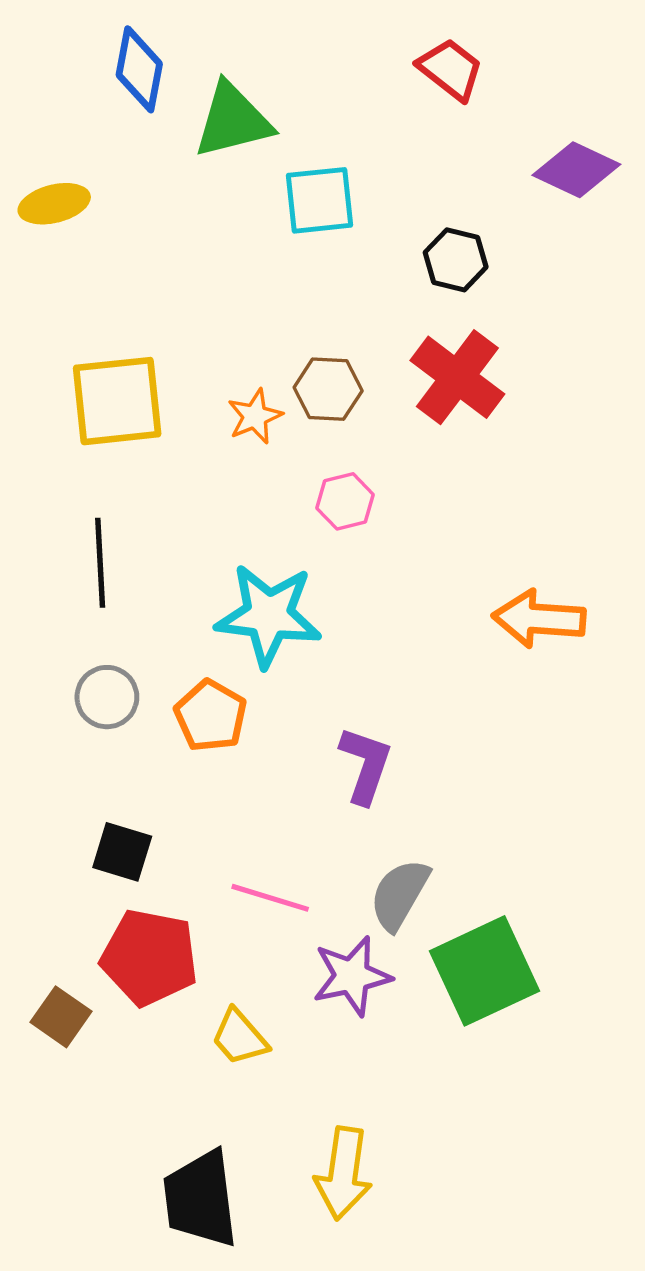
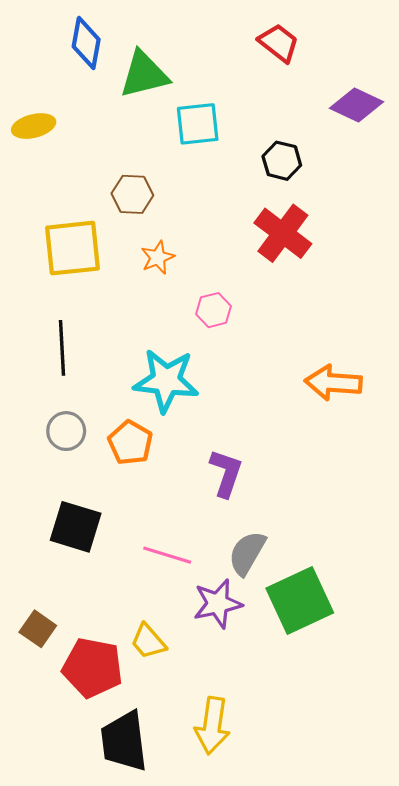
brown hexagon: (328, 389) -> (132, 194), moved
black square: (122, 852) -> (76, 527), size x1.4
red pentagon: (149, 957) -> (92, 668), moved

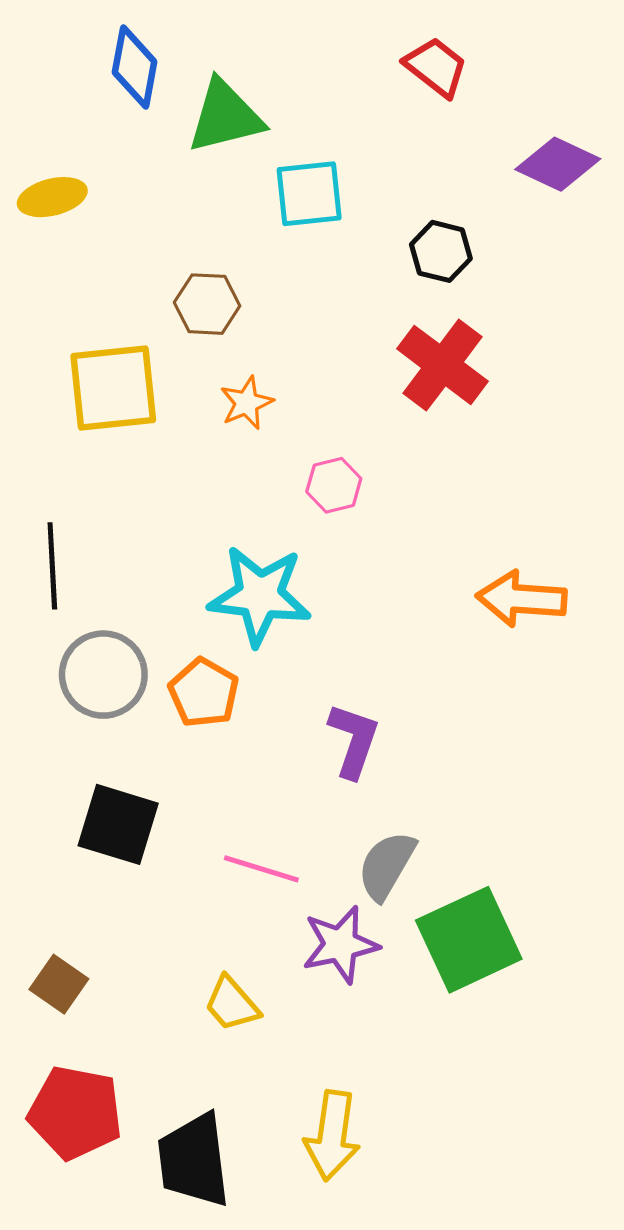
black line: (62, 348) -> (52, 566), moved
gray circle: (66, 431) -> (103, 675), size x1.4
red pentagon: (92, 668) -> (75, 1113), moved

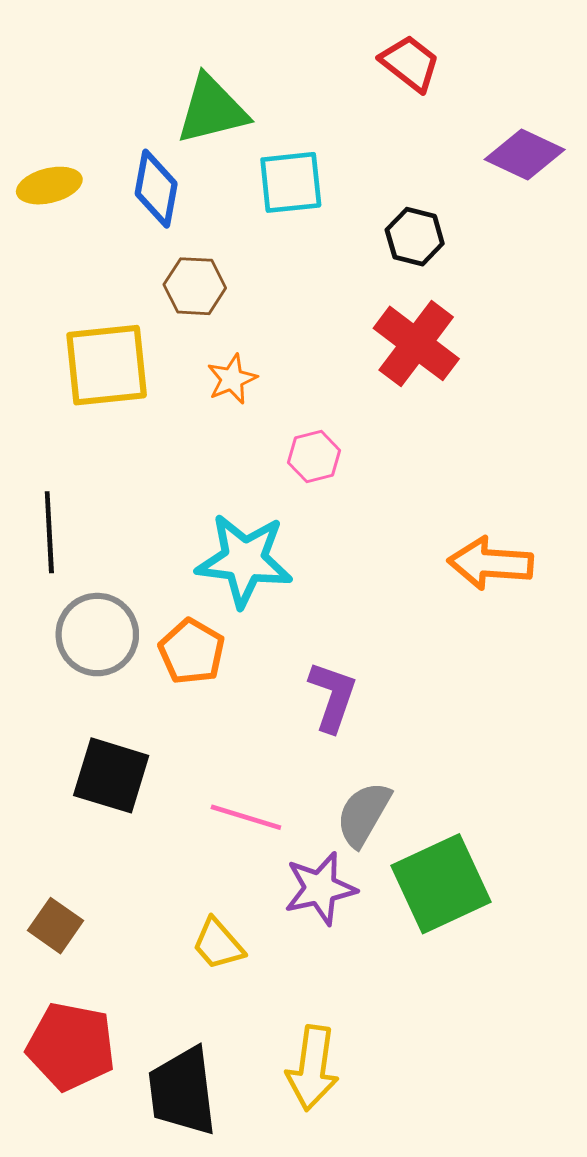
blue diamond: (135, 67) -> (156, 189), moved

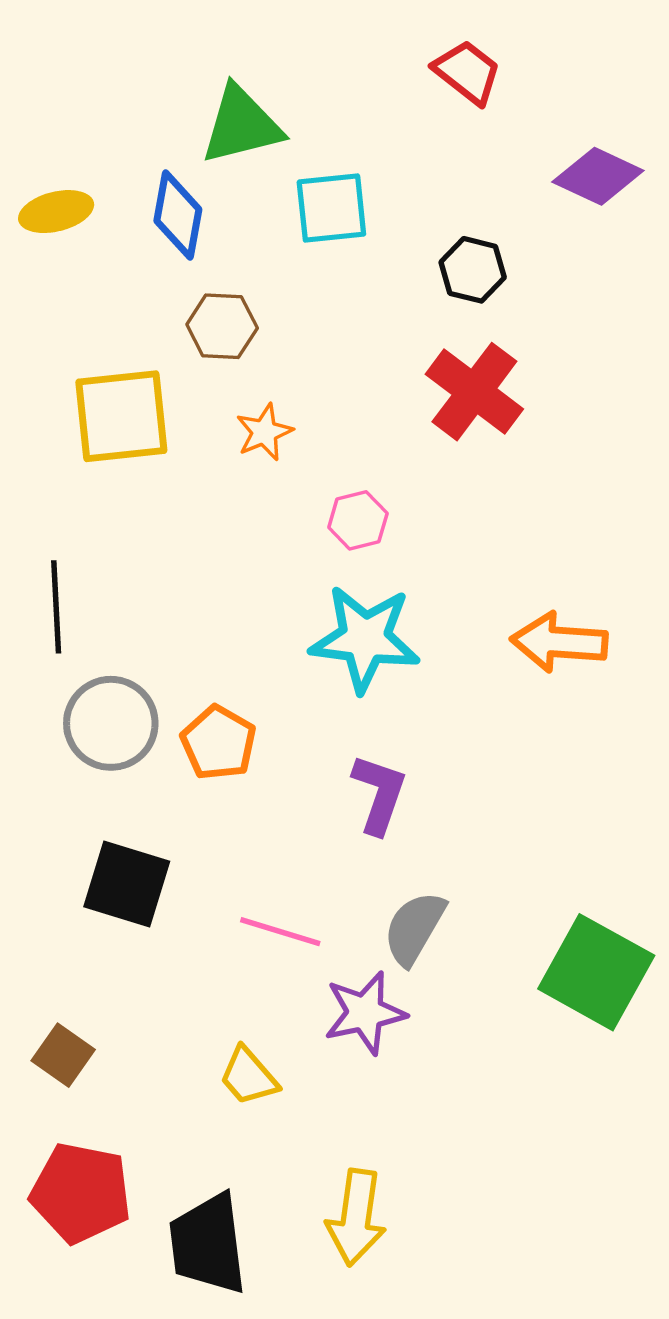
cyan star: (244, 560) -> (365, 639), moved
green square: (441, 884) -> (596, 972), moved, turned -36

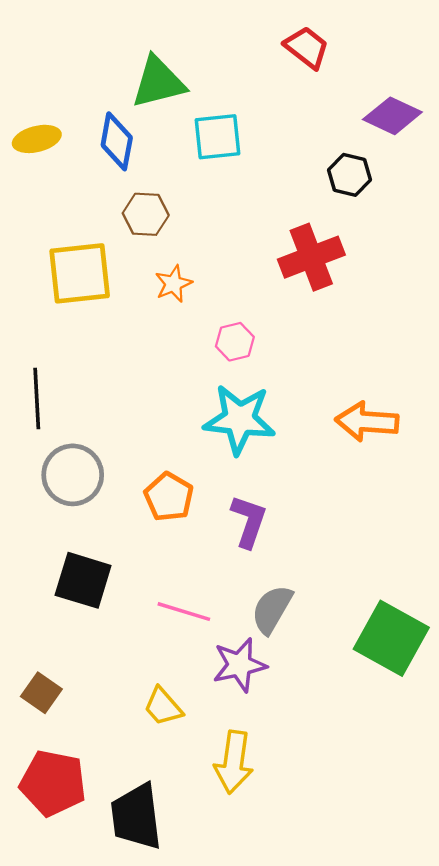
black hexagon: (473, 270) -> (350, 175), moved
red cross: (474, 392) -> (311, 257), turned 32
orange pentagon: (218, 743) -> (169, 497), moved
yellow arrow: (356, 1218) -> (234, 762), moved

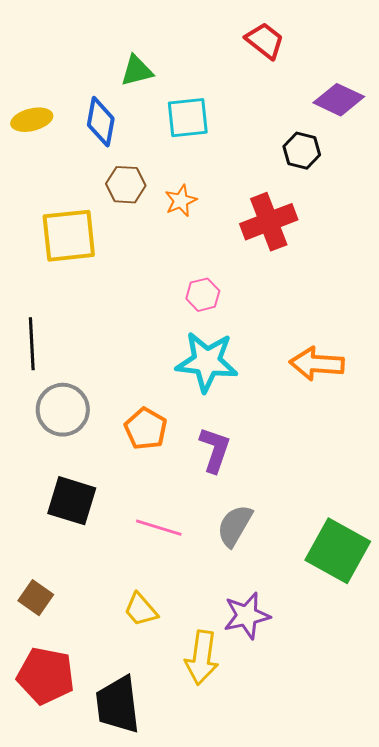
green triangle: (158, 82) -> (137, 71), size x0.7
orange star: (173, 284) -> (181, 201), moved
purple star: (239, 665) -> (247, 616), moved

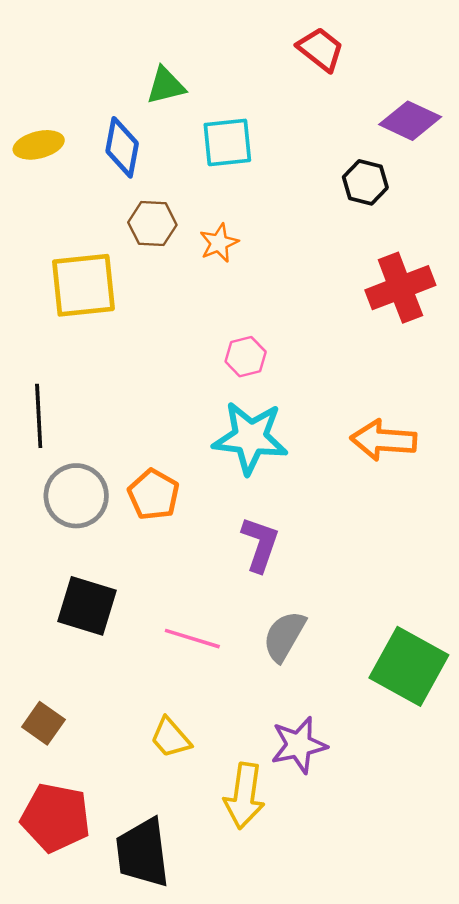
red cross: (269, 222) -> (400, 288), moved
orange pentagon: (146, 429) -> (154, 495), moved

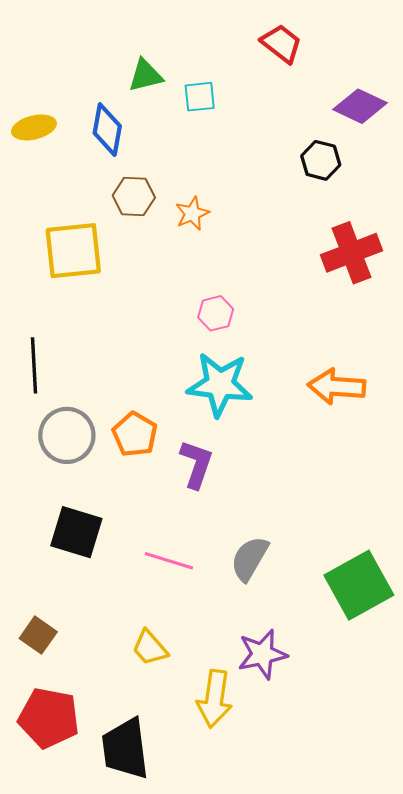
cyan square: (227, 142) -> (200, 97), moved, size x0.7
purple L-shape: (260, 544) -> (196, 464), moved
green square: (409, 666) -> (359, 585), turned 32

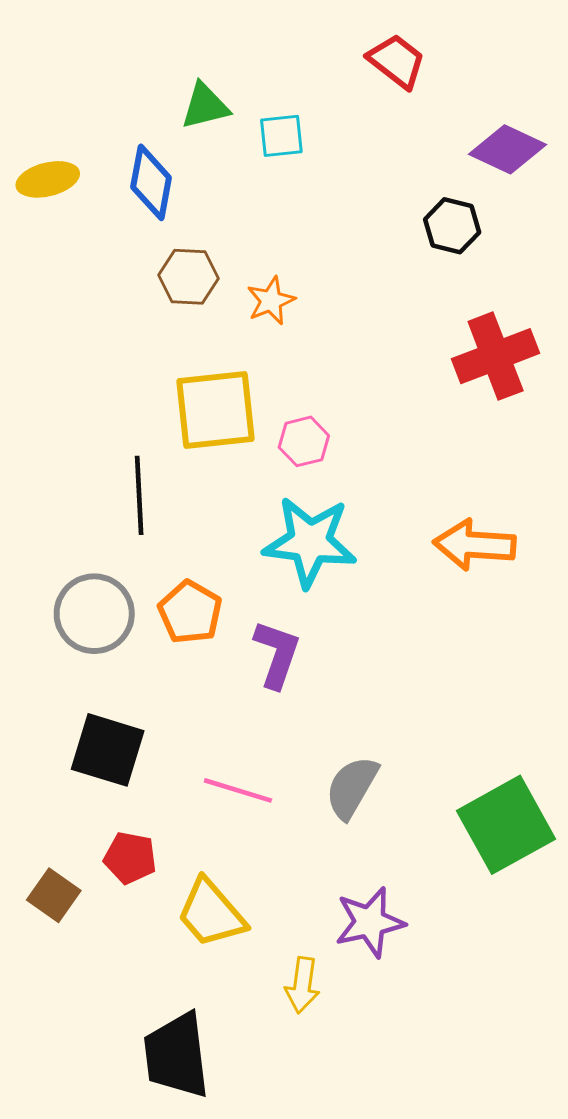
yellow square: (73, 251) -> (215, 410), moved
black line: (34, 365) -> (139, 495), moved
yellow trapezoid: (150, 648) -> (211, 913), size x1.4
yellow arrow: (215, 699) -> (302, 985), size x0.7
red pentagon: (49, 718) -> (130, 858), moved, size x0.6

